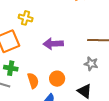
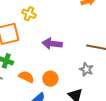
orange semicircle: (33, 81) -> (26, 77), turned -56

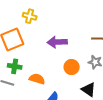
orange circle: (50, 79) -> (72, 67), moved

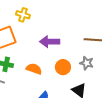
orange semicircle: (37, 79) -> (34, 69), moved

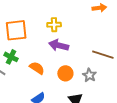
yellow cross: (23, 15) -> (54, 25), moved, turned -32

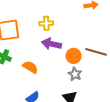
orange circle: (65, 73) -> (74, 56), moved
gray star: (89, 75) -> (75, 74), moved

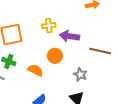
purple arrow: (51, 44) -> (69, 36), moved
orange circle: (74, 56) -> (55, 56), moved

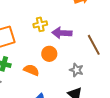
brown line: (100, 51) -> (94, 45), turned 55

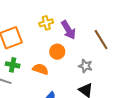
purple arrow: (62, 33) -> (68, 30), turned -120

